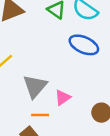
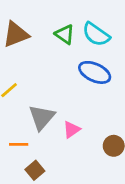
orange line: (40, 115) -> (19, 144), moved

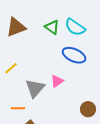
pink triangle: (72, 129) -> (57, 81), moved

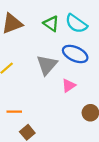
pink triangle: (57, 81) -> (69, 86), moved
gray triangle: (35, 88) -> (47, 65), moved

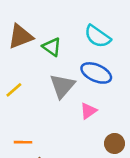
green triangle: (51, 24) -> (52, 47), moved

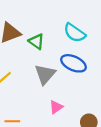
pink triangle: (88, 111) -> (56, 107), moved

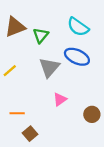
green triangle: (36, 42) -> (41, 35), turned 35

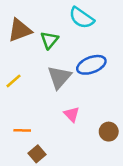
cyan semicircle: (78, 27) -> (81, 18), moved
blue ellipse: (77, 57) -> (91, 65), turned -45
pink triangle: (60, 99) -> (72, 114), turned -40

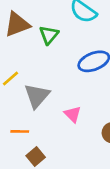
gray triangle: (59, 77) -> (37, 96), moved

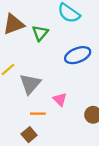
orange line: (20, 131) -> (38, 114), moved

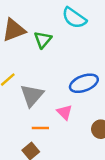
blue ellipse: (78, 55) -> (84, 83), moved

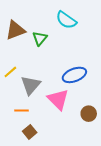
pink triangle: (65, 112) -> (58, 99), size x1.6
orange line: (40, 128) -> (21, 111), moved

